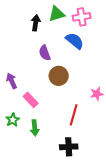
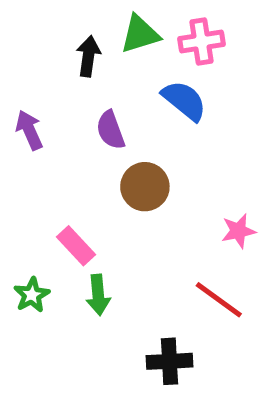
purple arrow: (12, 81) -> (29, 130), moved
red line: (74, 115) -> (219, 300), moved, turned -70
green arrow: (35, 128) -> (98, 295), moved

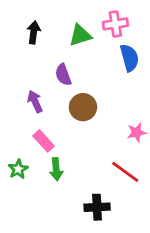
green triangle: (140, 34) -> (80, 35), moved
black arrow: (88, 56) -> (34, 32), moved
blue semicircle: (184, 101) -> (129, 58), moved, turned 36
purple arrow: (29, 130) -> (35, 101), moved

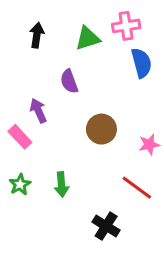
brown circle: (83, 107) -> (101, 129), moved
pink rectangle: (43, 141) -> (20, 137), moved
black cross: (97, 207) -> (106, 226), turned 35

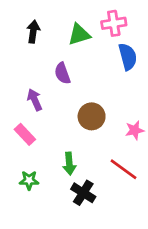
pink rectangle: (20, 137) -> (25, 134), moved
green star: (20, 184) -> (29, 180), moved, turned 30
green arrow: (61, 184) -> (69, 164), moved
black cross: (106, 226) -> (83, 193), moved

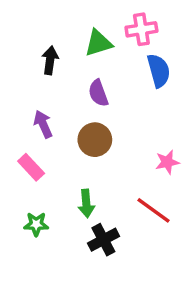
black arrow: (33, 32) -> (50, 60), moved
purple semicircle: (62, 73) -> (98, 93), moved
brown circle: (92, 116) -> (95, 140), moved
black cross: (83, 193) -> (103, 240), turned 30

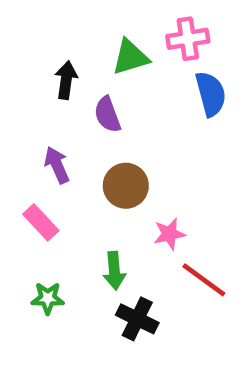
purple semicircle: (98, 93) -> (107, 115), moved
pink star: (167, 162) -> (169, 234), moved
black cross: (103, 240) -> (137, 319), turned -36

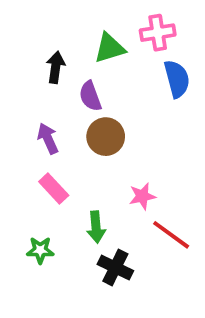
brown circle: (126, 186) -> (106, 137), moved
pink rectangle: (41, 222) -> (54, 189), moved

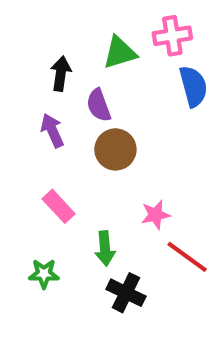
purple arrow: (48, 138) -> (52, 131), moved

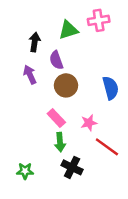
blue semicircle: (193, 86) -> (111, 88), moved
pink rectangle: (59, 206) -> (56, 118), moved
green star: (44, 274) -> (25, 171), moved

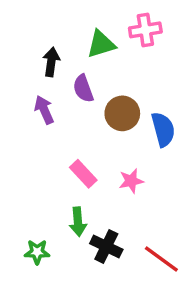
brown circle: (66, 85) -> (122, 113), moved
green arrow: (60, 142) -> (78, 222), moved
red line: (107, 147) -> (161, 259), moved

